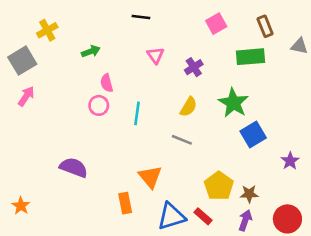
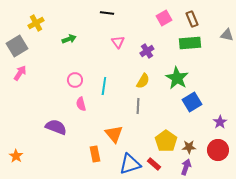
brown rectangle: (265, 26) -> (192, 19), moved
pink semicircle: (107, 83) -> (81, 104), moved
gray line: (182, 140) -> (138, 106), turned 70
red circle: (287, 219) -> (218, 150), moved

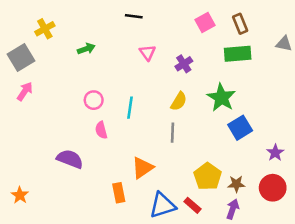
orange triangle: (114, 134) -> (142, 168), turned 36

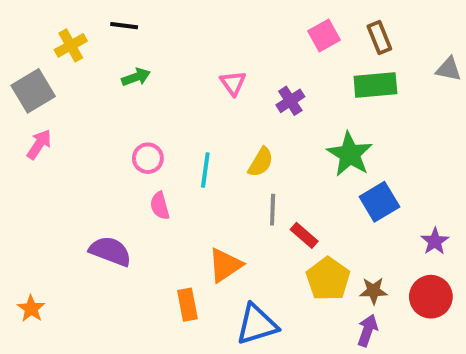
black line: (134, 16) -> (124, 26), moved
yellow semicircle: (179, 101) -> (261, 162), moved
red rectangle: (193, 205) -> (304, 235), moved

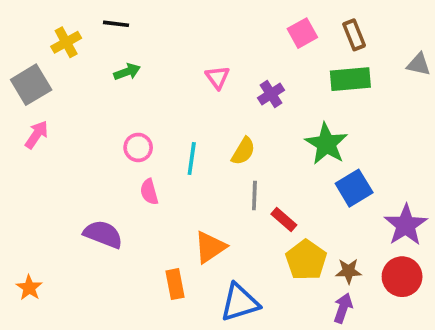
purple star: (435, 241) -> (406, 225), size x1.6

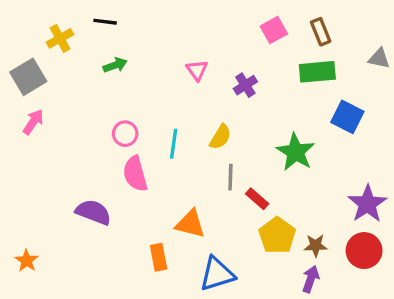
green star: (326, 144) -> (296, 152), moved
blue square: (354, 188) -> (347, 117), moved, turned -32
pink semicircle: (149, 192) -> (135, 174), size x1.5
orange triangle: (210, 247) -> (190, 224), turned 48

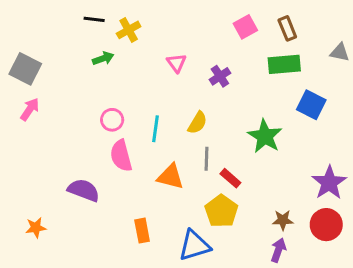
yellow cross: (60, 38) -> (129, 30), moved
gray square: (28, 77) -> (25, 69), turned -32
orange triangle: (190, 224) -> (170, 177), moved
yellow pentagon: (277, 236) -> (221, 211), moved
orange star: (27, 261) -> (36, 228), moved, turned 30

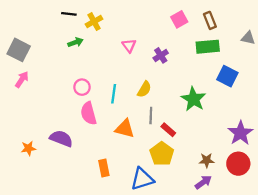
orange star: (36, 228) -> (28, 148), moved
purple arrow: (278, 250) -> (203, 182), turned 35

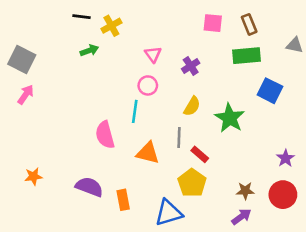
pink square: (179, 19) -> (213, 23), turned 35
pink circle: (82, 87) -> (148, 85), moved
yellow semicircle: (144, 89) -> (192, 106), moved
purple star: (240, 133) -> (286, 158), size x0.6
purple semicircle: (61, 138) -> (89, 187), moved

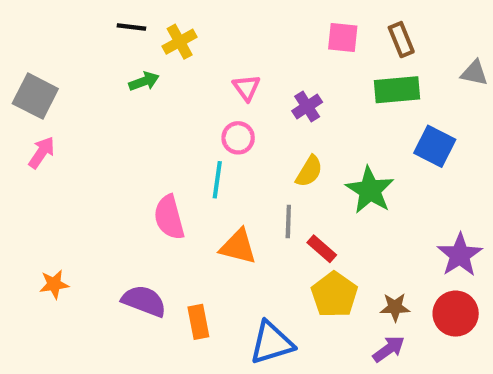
purple star: (286, 158) -> (460, 255), size x1.5
yellow pentagon: (192, 183) -> (334, 295), moved

